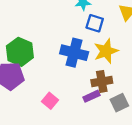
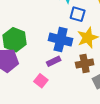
purple rectangle: (91, 96) -> (54, 61), moved

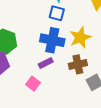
blue square: (78, 14) -> (57, 13), moved

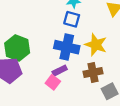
yellow star: (80, 38) -> (96, 45), turned -30
pink square: (33, 84) -> (53, 82), moved

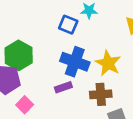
blue square: (72, 19) -> (68, 25), moved
pink square: (53, 82) -> (25, 105), moved

